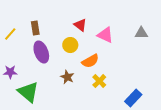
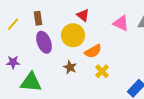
pink triangle: (105, 35) -> (121, 23), moved
yellow circle: (70, 45) -> (73, 35), size x1.5
green triangle: (28, 92) -> (31, 82), turned -35

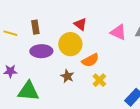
yellow line: (13, 24) -> (10, 33), turned 64
purple ellipse: (44, 42) -> (41, 51), turned -70

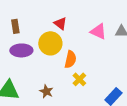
orange semicircle: (90, 60) -> (70, 59), turned -48
brown star: (67, 76) -> (46, 91), moved

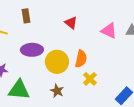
brown rectangle: (15, 26) -> (26, 16), moved
yellow circle: (50, 43) -> (57, 62), moved

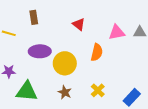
pink triangle: (109, 31) -> (117, 32), turned -36
orange semicircle: (81, 59) -> (97, 52), moved
yellow cross: (90, 79) -> (98, 90), moved

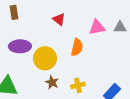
yellow cross: (98, 90) -> (78, 85), turned 32
brown star: (65, 92) -> (52, 82), moved

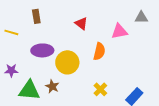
gray triangle: (120, 27) -> (141, 17), moved
brown star: (52, 82) -> (52, 86), moved
yellow cross: (78, 85) -> (100, 89), turned -32

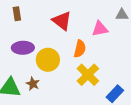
red triangle: (81, 23) -> (62, 21), size x1.5
yellow cross: (100, 89) -> (88, 75), moved, size x1.6

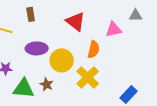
yellow cross: (88, 75) -> (88, 77), moved

